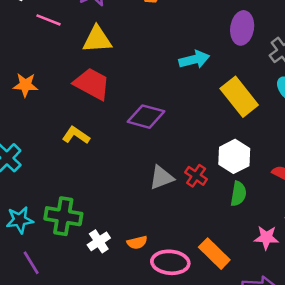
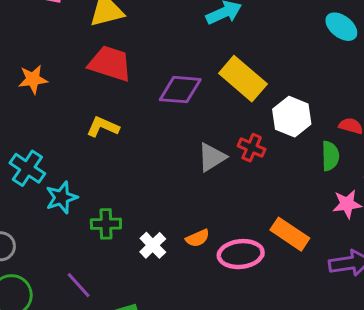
yellow rectangle: (239, 97) -> (243, 79), moved
green semicircle: (238, 194) -> (330, 156), moved
green cross: (63, 216) -> (106, 224), size x0.7
cyan star: (20, 220) -> (62, 197), moved

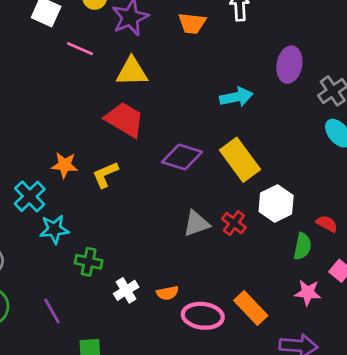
orange star: (33, 79) -> (65, 165), moved
yellow L-shape: (103, 127) -> (105, 175), turned -60

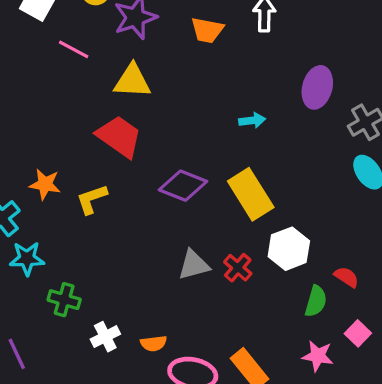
cyan arrow: (236, 97) -> (252, 120), size x0.7

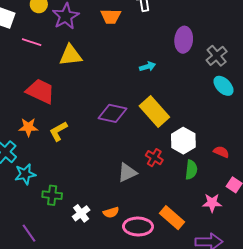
red trapezoid: (119, 136) -> (40, 91), moved
gray triangle: (194, 265) -> (127, 172), moved
green semicircle: (316, 301) -> (191, 170), moved

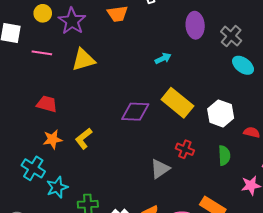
red trapezoid: (40, 91) -> (47, 104), moved, size x0.7
white hexagon: (183, 141) -> (221, 113), moved

